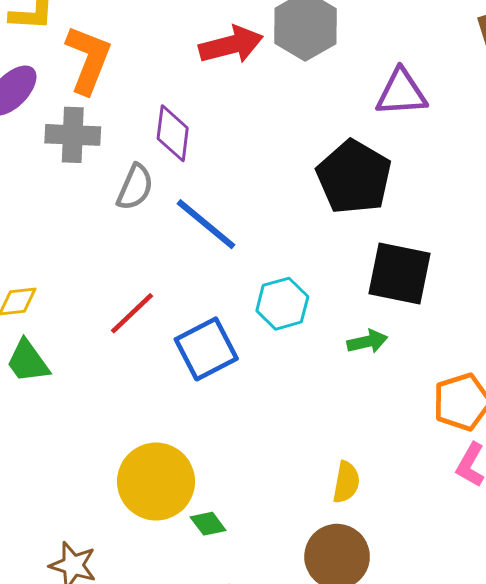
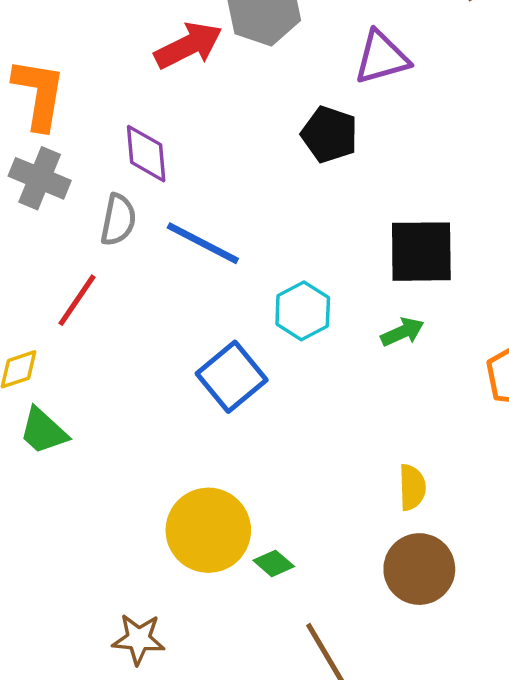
gray cross: (73, 135) -> (40, 178), turned 32
black pentagon: (354, 177) -> (329, 134), moved, size x0.7
red line: (132, 313) -> (77, 300), moved

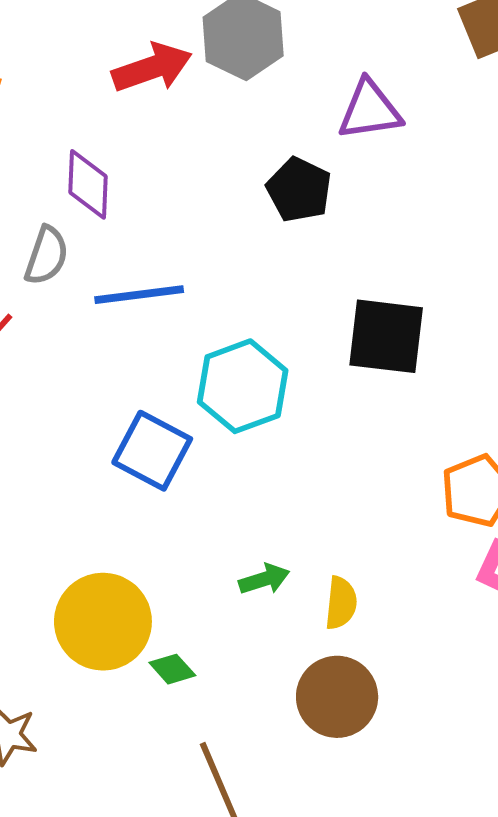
blue line: (203, 243) -> (139, 295), turned -42
cyan hexagon: (303, 311) -> (243, 386), size x1.4
green arrow: (402, 332) -> (264, 579), moved
blue square: (232, 377) -> (152, 451), turned -30

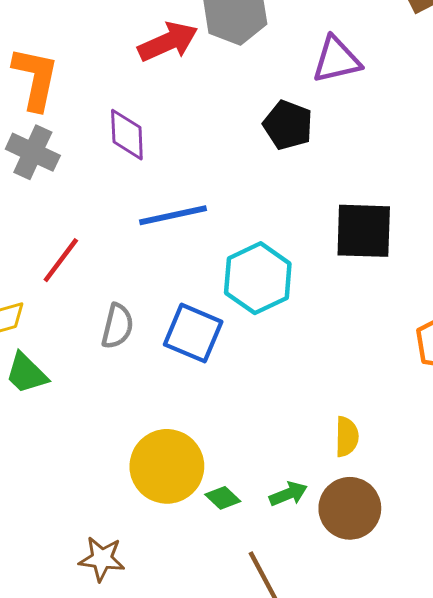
gray semicircle: (46, 256) -> (117, 326), moved
green arrow: (264, 579) -> (288, 494), moved

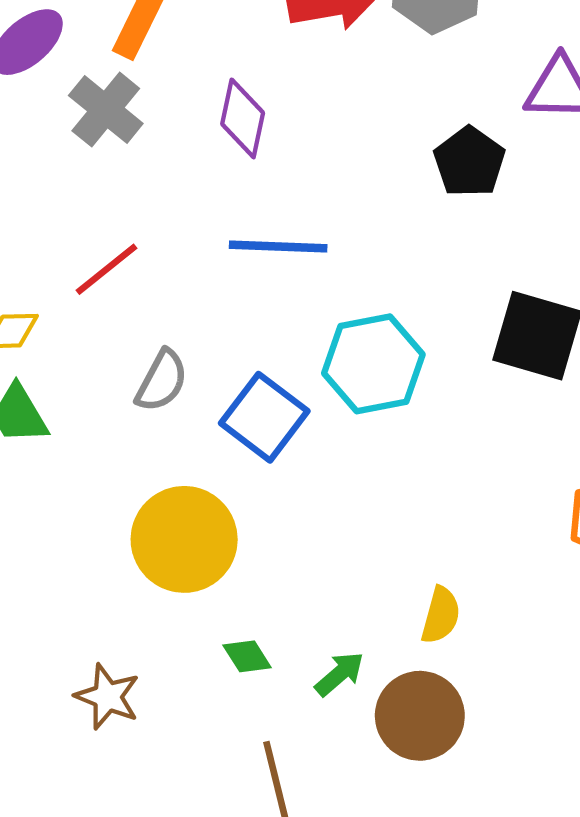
yellow circle: (167, 466) -> (184, 539), moved
green arrow: (288, 494) -> (339, 674), turned -33
brown star: (102, 559) -> (108, 697), moved

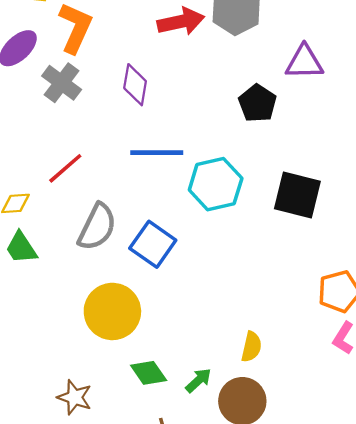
cyan hexagon: (373, 364) -> (216, 184), moved
gray semicircle: (162, 381) -> (97, 227), size x1.4
green diamond: (247, 656) -> (149, 373), size x1.4

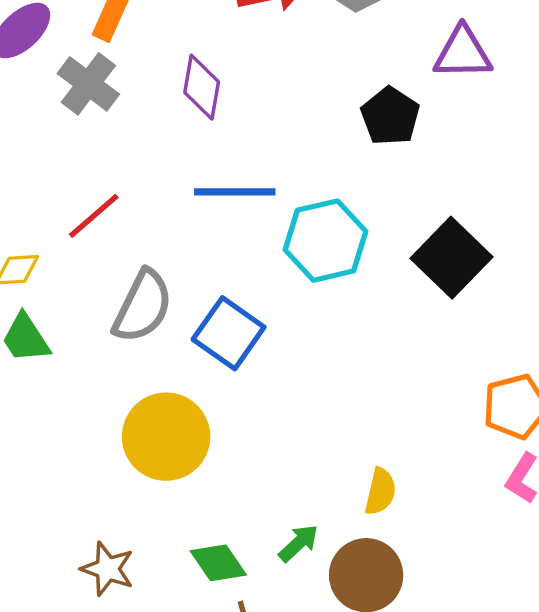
black square: (297, 195) -> (452, 258), turned 30
green diamond: (149, 373) -> (218, 563), moved

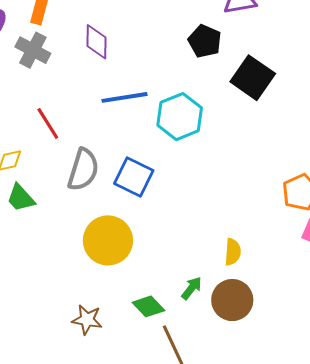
red line: (94, 216) -> (48, 123), turned -72
black square: (452, 258) -> (253, 78), moved

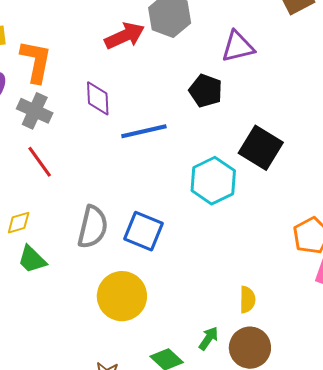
black square: (253, 78) -> (261, 148), moved
blue line: (124, 97) -> (144, 131), moved
cyan hexagon: (180, 117) -> (213, 181), moved
red line: (48, 123) -> (40, 162), moved

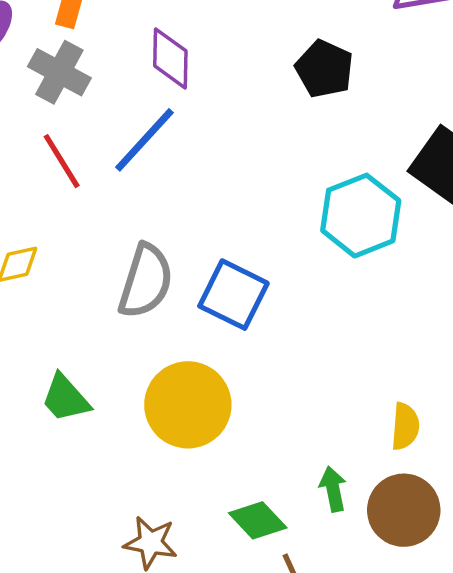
black pentagon: (206, 91) -> (324, 69), moved
blue line: (144, 131) -> (144, 140), moved, turned -39
green trapezoid: (32, 259) -> (65, 398), moved
green arrow: (209, 338) -> (333, 489), turned -50

